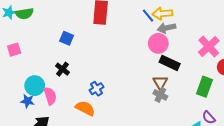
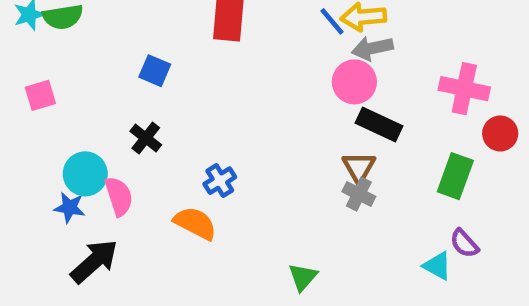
pink cross: (209, 46) -> (464, 89), turned -35

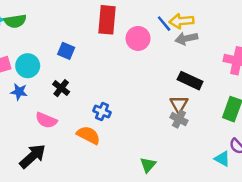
pink circle: (354, 82) -> (138, 38), moved
cyan circle: (85, 174) -> (28, 66), moved
blue cross: (220, 181) -> (102, 112), turned -35
pink semicircle: (119, 196) -> (46, 120), turned 130
blue star: (70, 208) -> (19, 92), moved

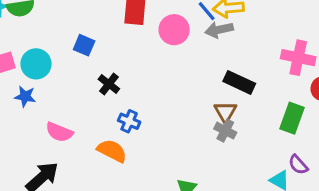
gray arrow: (186, 38) -> (219, 30), moved
black cross: (61, 88) -> (109, 84), moved

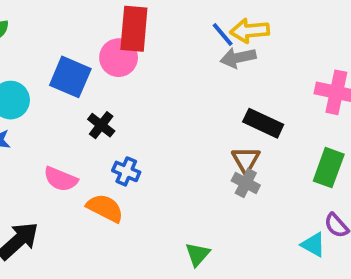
pink circle: (174, 30) -> (119, 58), moved
blue square: (84, 45) -> (70, 77), size x1.5
pink semicircle: (59, 132) -> (61, 179), moved

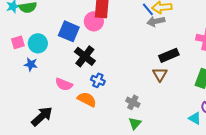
black rectangle: (263, 123) -> (169, 55), turned -48
black cross: (101, 125) -> (85, 56), size x1.5
gray cross: (246, 183) -> (133, 102), moved

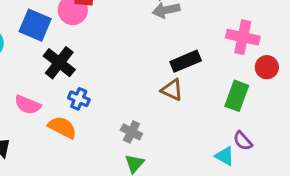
brown triangle: (160, 74) -> (172, 90), turned -35

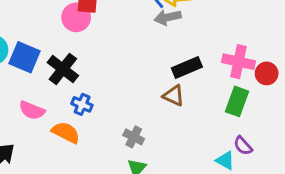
blue square: (35, 25) -> (24, 57), moved
pink cross: (243, 37) -> (239, 62), moved

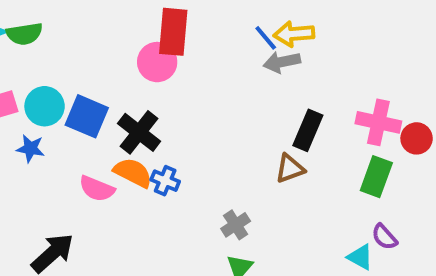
black rectangle: (187, 68) -> (308, 130), turned -44
brown triangle: (174, 96) -> (290, 169), turned -45
orange semicircle: (66, 132) -> (133, 173), moved
gray cross: (134, 137) -> (236, 225), turned 30

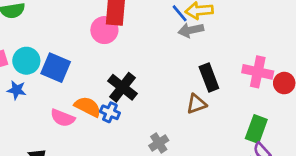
black rectangle: (308, 130) -> (209, 77), turned -44
black cross: (139, 132) -> (123, 87), moved
green rectangle: (376, 177) -> (256, 129), moved

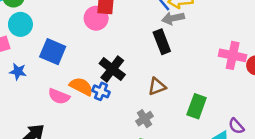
cyan circle: (26, 61) -> (20, 24), moved
black rectangle: (209, 77) -> (162, 42), moved
brown triangle: (196, 104) -> (157, 86), moved
green rectangle: (256, 129) -> (197, 106), moved

